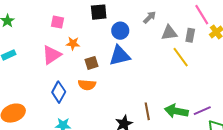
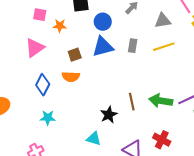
gray triangle: (169, 33) -> (163, 21), moved
gray rectangle: (190, 35) -> (133, 46), moved
orange star: (73, 43) -> (60, 26), moved
yellow line: (181, 57) -> (164, 47), turned -70

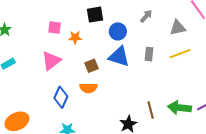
blue triangle: (103, 47) -> (119, 56), turned 35

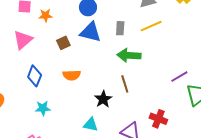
orange semicircle: (88, 88) -> (72, 75), moved
green arrow: (180, 108) -> (129, 55), moved

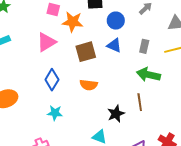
orange star: (46, 15) -> (73, 22), size x1.5
blue triangle: (90, 32) -> (114, 45), size x0.7
brown square: (63, 43) -> (86, 52), size x1.5

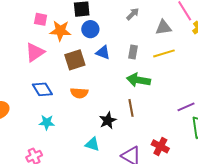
blue circle: (116, 21) -> (90, 29), moved
blue diamond: (52, 80) -> (42, 89), turned -60

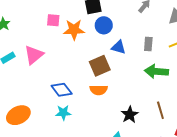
pink triangle: (35, 52) -> (34, 55), moved
brown square: (75, 60) -> (100, 66), moved
brown line: (131, 108) -> (160, 110), moved
cyan star: (47, 122) -> (63, 113), moved

